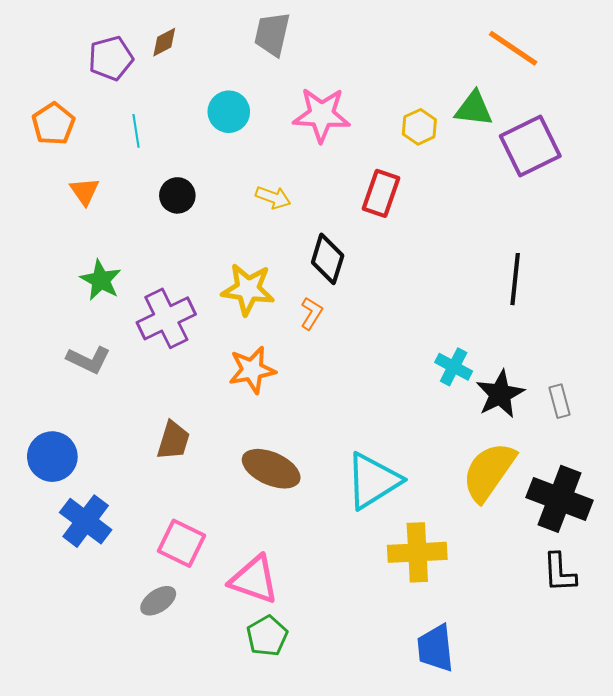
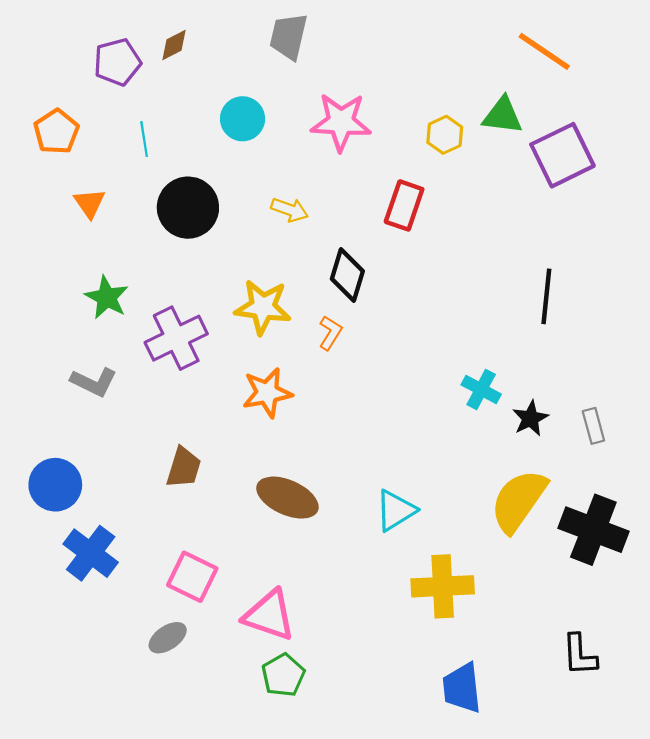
black circle: (177, 195) -> (188, 208), size x1.6
black star: (500, 394) -> (530, 418), size x0.7
cyan triangle: (373, 481) -> (396, 510), size x0.7
black L-shape: (560, 573) -> (580, 655), moved

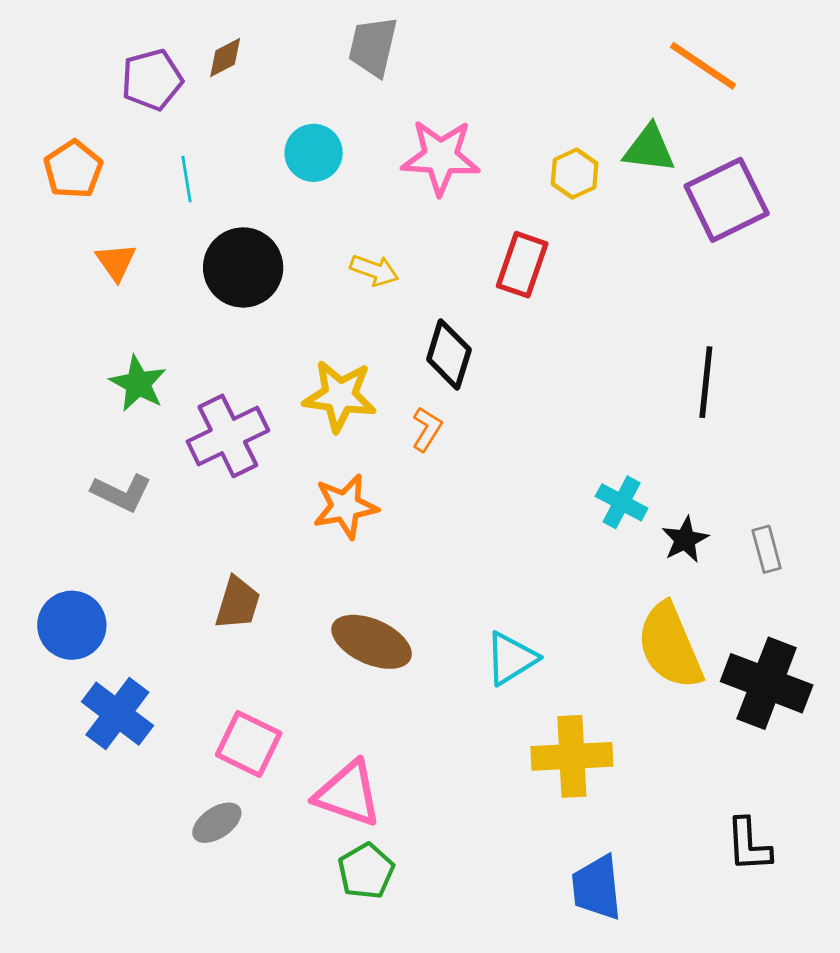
yellow semicircle: (519, 501) -> (670, 646), turned -58

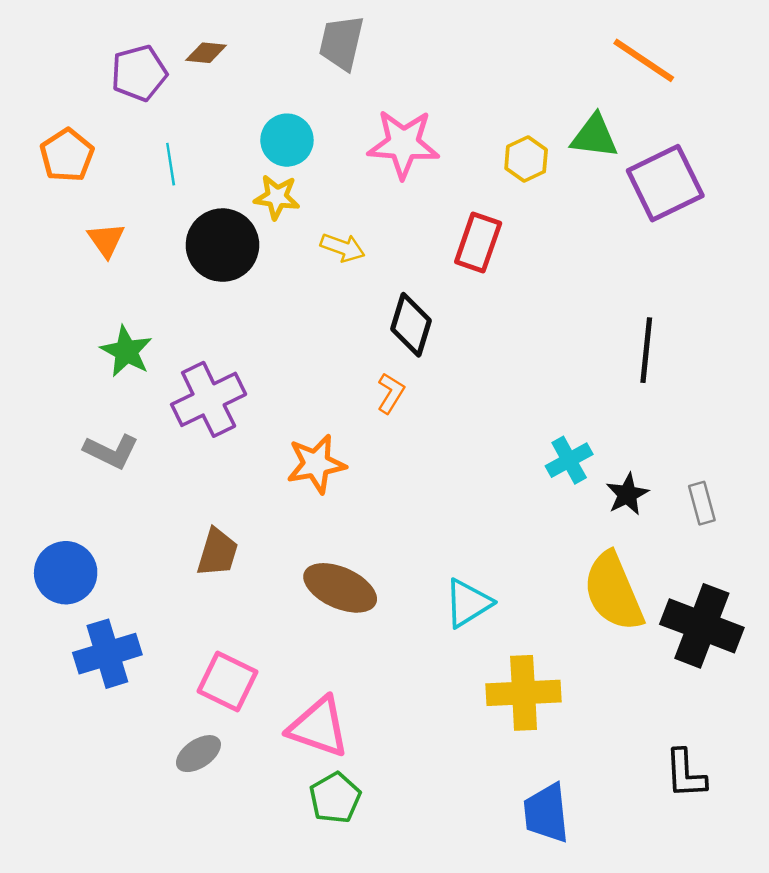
brown diamond: (225, 58) -> (206, 53), turned 33
yellow star: (340, 396) -> (277, 197), moved, size x0.7
cyan cross: (622, 502) -> (569, 460), turned 33
blue cross: (117, 714) -> (107, 654), turned 36

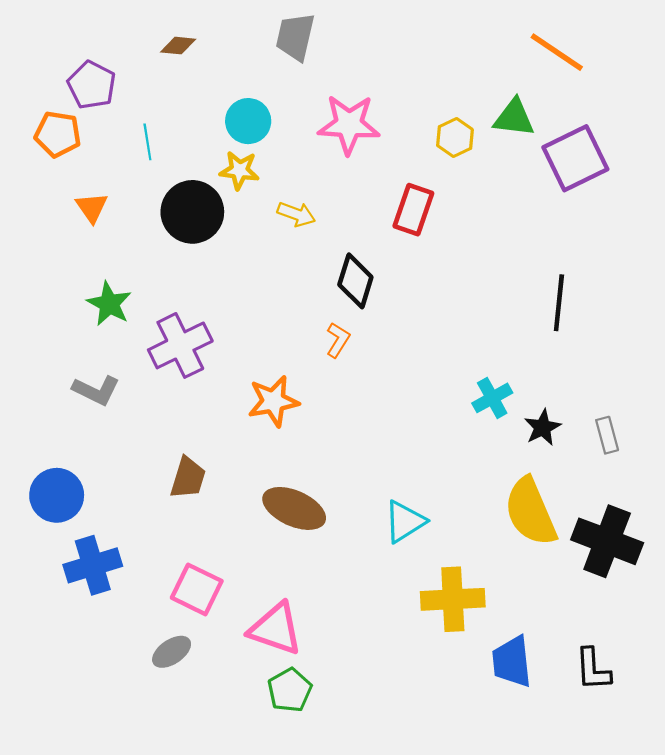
purple pentagon: (139, 73) -> (92, 85), moved, turned -30
orange pentagon: (67, 155) -> (58, 134), turned -30
blue trapezoid: (546, 813) -> (512, 662), moved

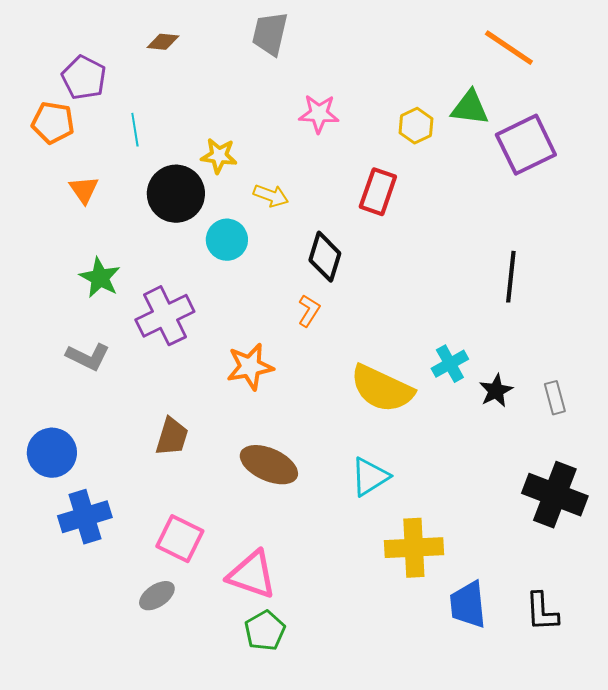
cyan circle: (248, 121) -> (227, 240), moved
pink star: (349, 124) -> (319, 114), size x0.7
yellow semicircle: (530, 512) -> (382, 389), moved, turned -42

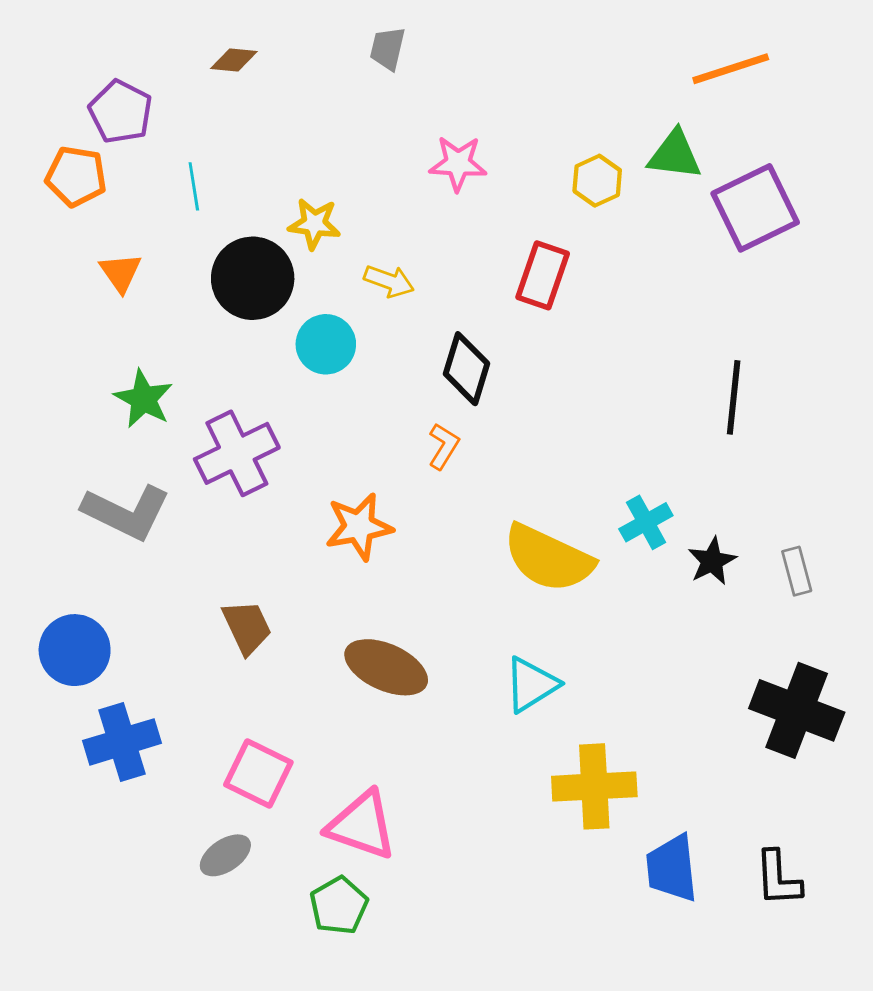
gray trapezoid: (270, 34) -> (388, 49), size x0.7
orange line: (509, 48) -> (731, 69), turned -52
gray L-shape: (88, 357) -> (126, 512), size x1.4
brown trapezoid: (172, 437) -> (247, 627), turned -42
green pentagon: (265, 631) -> (339, 906), moved

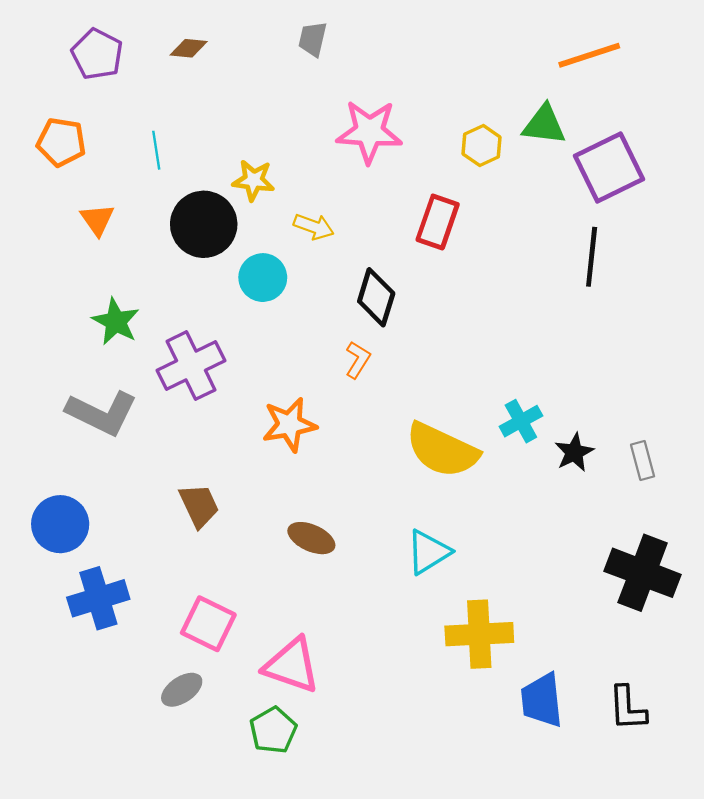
purple pentagon: (121, 112) -> (97, 54), moved
pink star: (458, 163) -> (369, 132), size x1.4
black line: (734, 397) -> (592, 257), moved
brown ellipse: (386, 667) -> (311, 538), size x0.7

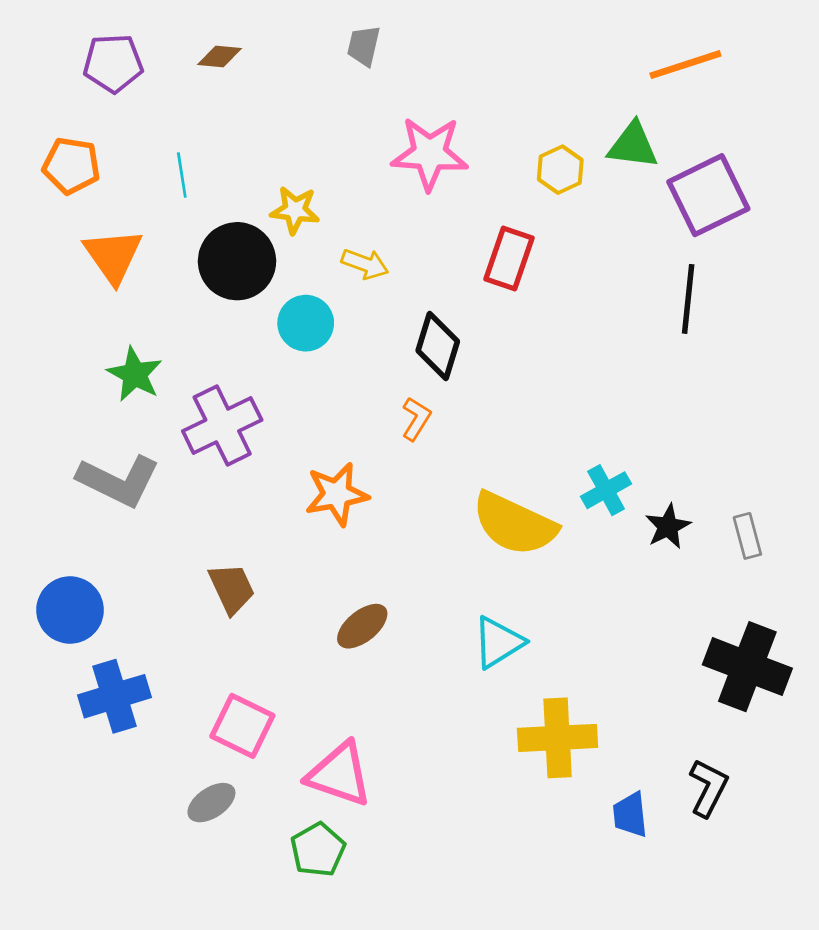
purple pentagon: (97, 54) -> (113, 63), turned -30
orange triangle: (97, 220) -> (113, 256), size x1.5
brown ellipse: (311, 538) -> (362, 626), turned -63
blue trapezoid: (542, 700) -> (630, 815), size x0.7
black L-shape: (627, 708) -> (708, 788), moved, turned -150

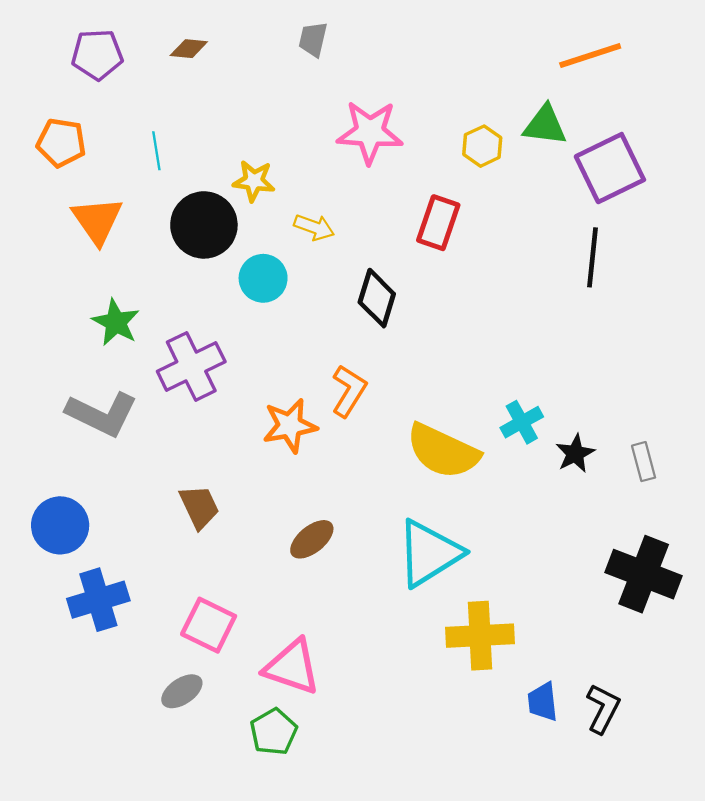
orange L-shape: (416, 419) -> (349, 391), moved, size x1.4
cyan triangle: (498, 642) -> (429, 553), size x1.5
black L-shape: (708, 788) -> (603, 709), moved

